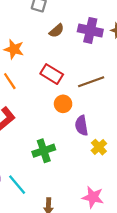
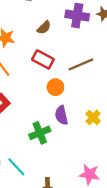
brown semicircle: (57, 31) -> (44, 28), moved
purple semicircle: (82, 126) -> (61, 115), moved
yellow cross: (99, 147) -> (93, 117), moved

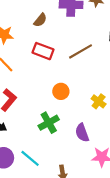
orange circle: (55, 87) -> (61, 91), moved
purple semicircle: (61, 115) -> (82, 133), moved

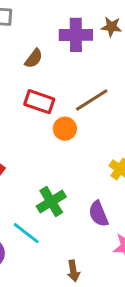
orange circle: (61, 91) -> (65, 129), moved
cyan line: (30, 158) -> (26, 233), moved

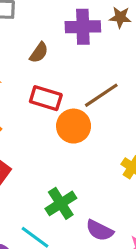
orange circle: (65, 129) -> (74, 126), size x1.4
purple semicircle: (98, 214) -> (100, 230), moved, turned -40

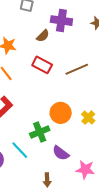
purple cross: (83, 27) -> (61, 21), moved
orange circle: (74, 126) -> (61, 113), moved

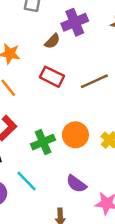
purple cross: (61, 21) -> (75, 22), turned -30
green cross: (40, 132) -> (43, 142), moved

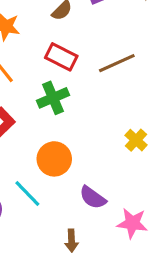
orange circle: (75, 135) -> (54, 159), moved
green cross: (43, 142) -> (53, 98), moved

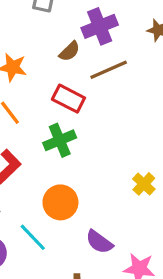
brown line: (117, 63) -> (109, 70), moved

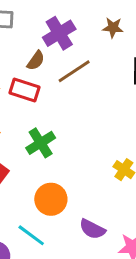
red rectangle: (68, 99) -> (24, 90), moved

